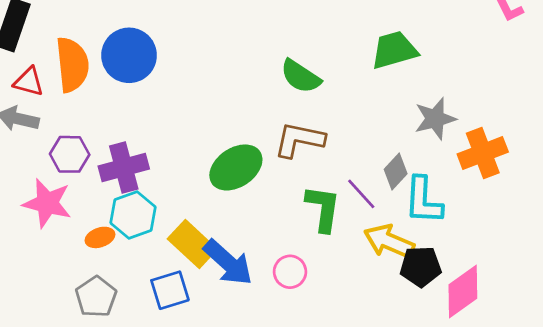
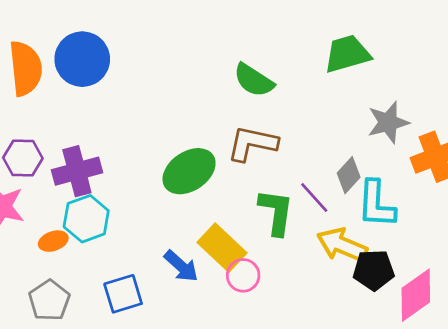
yellow rectangle: (192, 244) -> (222, 248), moved
blue arrow: (228, 262) -> (181, 266), size x0.7

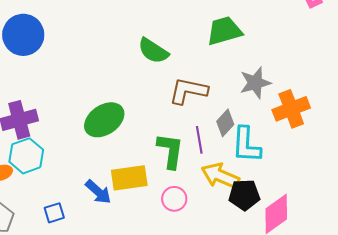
brown L-shape: (252, 143) -> (188, 91), moved
purple line: (314, 198) -> (199, 140), turned 32
yellow rectangle: (222, 248) -> (129, 178), turned -51
pink circle: (243, 275) -> (174, 199), moved
blue square: (123, 294) -> (54, 213), size x0.7

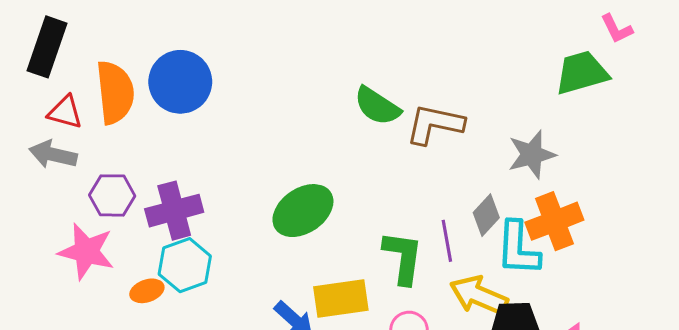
green trapezoid: (224, 31) -> (582, 73), moved
brown L-shape: (188, 91) -> (435, 124), moved
orange cross: (291, 109) -> (554, 221), moved

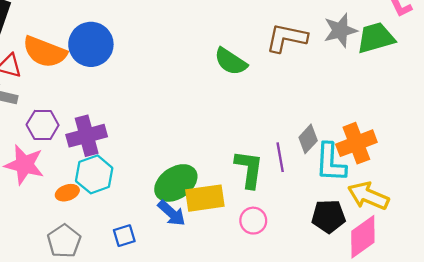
orange semicircle: (115, 92) -> (45, 52), turned 117
brown L-shape: (435, 124) -> (287, 38), moved
gray star: (532, 155) -> (340, 30), moved
green ellipse: (303, 211) -> (176, 183), moved
yellow arrow: (479, 295) -> (368, 196), moved

